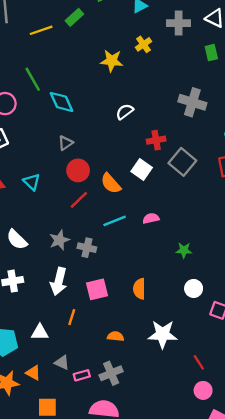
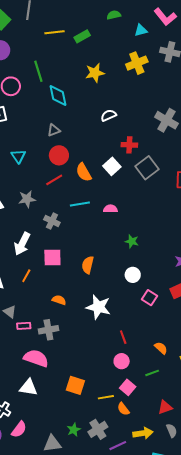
green rectangle: (74, 17) -> (82, 36), moved
yellow cross: (143, 44) -> (137, 63), size x1.5
yellow star: (112, 61) -> (95, 73), moved, turned -30
gray star: (59, 240) -> (27, 199), moved

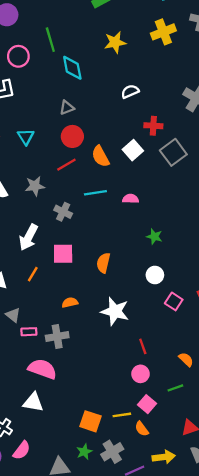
orange semicircle: (59, 300) -> (70, 303), turned -32
orange square: (75, 385) -> (91, 421), moved

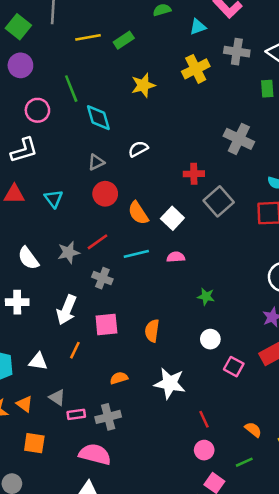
white semicircle: (130, 91) -> (138, 149), moved
white square: (133, 150) -> (172, 218), moved
red line: (66, 165) -> (98, 242), moved

